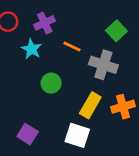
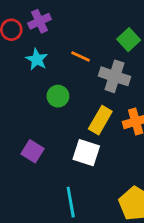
purple cross: (45, 23) -> (40, 21), moved

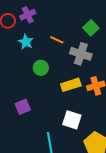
yellow rectangle: (100, 120) -> (71, 85), turned 42
purple square: (33, 151) -> (23, 107), turned 35
white square: (86, 153) -> (72, 120), moved

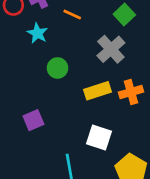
orange line: (57, 40) -> (72, 15), moved
gray cross: (81, 54) -> (111, 49), turned 30

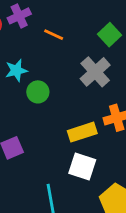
cyan star: (37, 33) -> (16, 70), moved, turned 30
yellow rectangle: (98, 91) -> (82, 132), moved

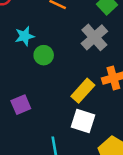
yellow rectangle: (82, 132) -> (83, 91), turned -30

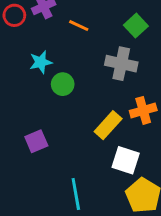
gray cross: (94, 37) -> (121, 64), turned -36
white square: (83, 121) -> (126, 160), moved

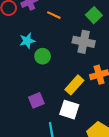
purple square: (36, 141) -> (36, 100), moved
white square: (126, 160) -> (69, 110), moved

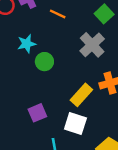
gray cross: (84, 42) -> (92, 45), turned 35

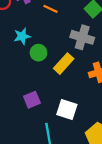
gray cross: (92, 45) -> (82, 37), turned -30
yellow rectangle: (81, 95) -> (64, 64), moved

